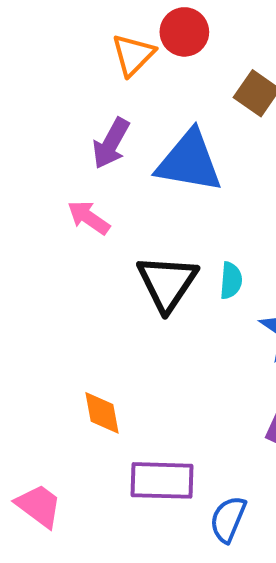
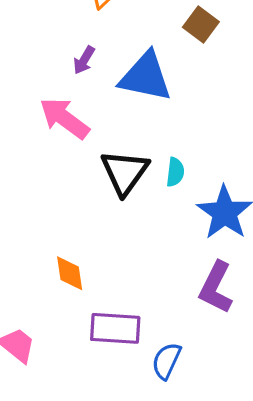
purple arrow: (111, 143) -> (84, 60), size x0.7
pink arrow: (89, 218) -> (64, 118), size x1.5

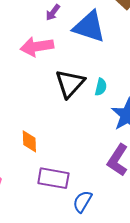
pink arrow: (64, 118) -> (37, 47), turned -52

